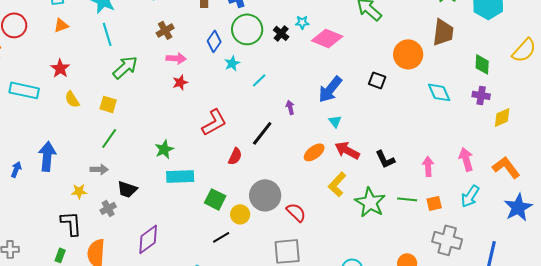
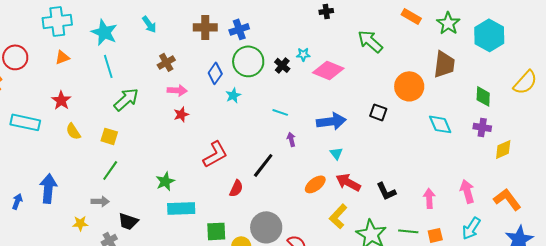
cyan line: (259, 80) -> (280, 112), moved, turned 63
blue arrow: (330, 89) -> (331, 121), turned -136
green square: (215, 199) -> (216, 231), turned -30

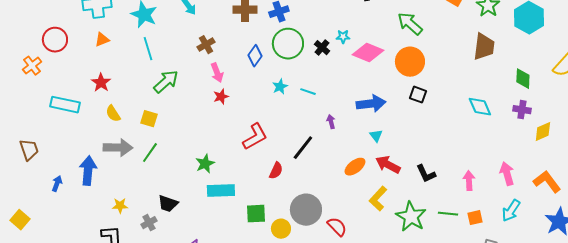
orange circle: (409, 86) -> (410, 62), moved
pink arrow: (177, 90) -> (217, 73), turned 66
cyan star: (233, 95) -> (280, 87), moved
cyan line: (280, 112) -> (308, 92), moved
gray arrow: (100, 201) -> (118, 148), moved, size x1.6

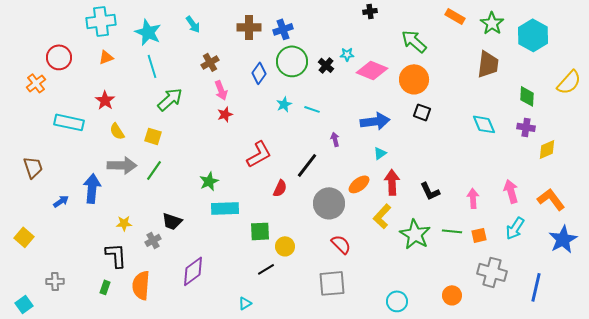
cyan triangle: (376, 136) -> (380, 153), turned 32
red arrow: (388, 165) -> (392, 182), turned 60
blue arrow: (57, 184) -> (61, 201), turned 35
gray circle: (306, 210) -> (329, 203), moved

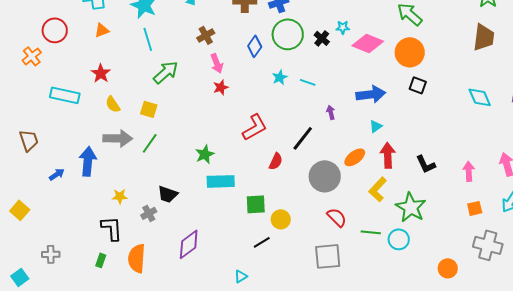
green line: (452, 231) -> (371, 232), moved
cyan circle: (397, 301) -> (399, 239), moved

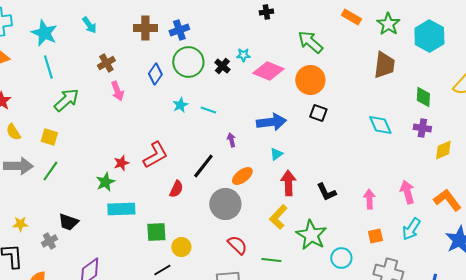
red star: (221, 87) -> (121, 163), moved
orange ellipse: (355, 157) -> (242, 176), moved
cyan circle: (399, 239) -> (341, 258), moved

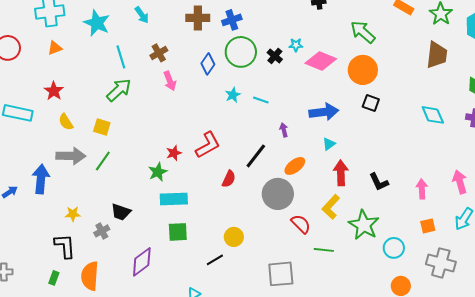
cyan line: (48, 67) -> (121, 57), moved
green square: (156, 232) -> (178, 232), moved
red semicircle: (237, 245) -> (301, 224), moved

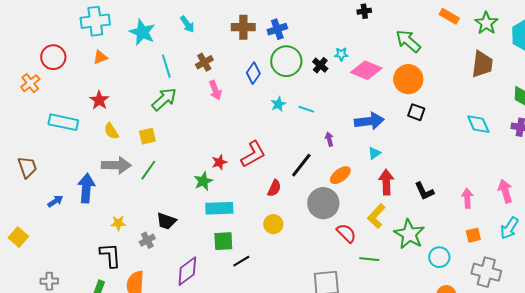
yellow square: (102, 127) -> (147, 136), turned -30
yellow circle: (234, 237) -> (273, 224), moved
black line: (215, 260) -> (241, 261), moved

